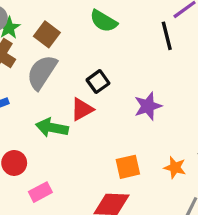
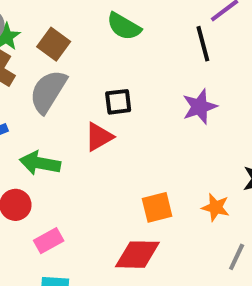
black square: (98, 82) -> (118, 102), turned 30
purple star: (148, 106) -> (200, 107), moved
green arrow: (52, 128) -> (40, 163), moved

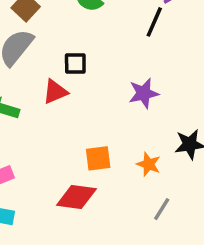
black line: (203, 44) -> (154, 22), turned 32
purple star: (200, 107) -> (144, 93), moved

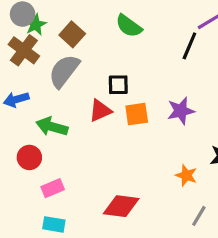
orange square: (98, 158) -> (137, 114), moved

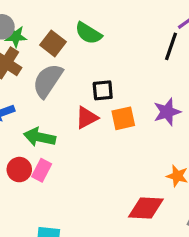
green star: (36, 25) -> (16, 36), turned 30
green semicircle: (129, 26) -> (88, 33), moved
pink rectangle: (53, 188) -> (42, 170), moved, turned -35
red diamond: (121, 206) -> (146, 208), moved

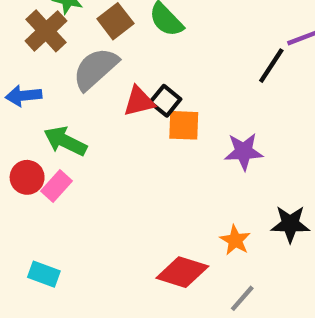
black square: (103, 90) -> (165, 101), turned 30
red triangle: (87, 118) -> (139, 101), moved
orange square: (123, 118) -> (184, 125), moved

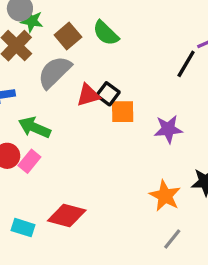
orange star: (235, 240) -> (165, 196), size x1.4
red diamond: (182, 272) -> (67, 216), moved

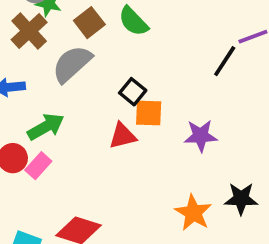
red triangle: (88, 95) -> (123, 136), moved
green arrow: (34, 127) -> (46, 127), turned 124

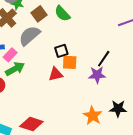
black line: (225, 61) -> (104, 59), moved
black square: (133, 92) -> (61, 51), turned 32
pink rectangle: (38, 166) -> (10, 55), moved

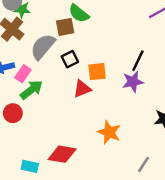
brown square: (39, 14) -> (65, 27), moved, turned 35
black square: (61, 51) -> (70, 59), moved
orange star: (93, 116) -> (109, 132), moved

